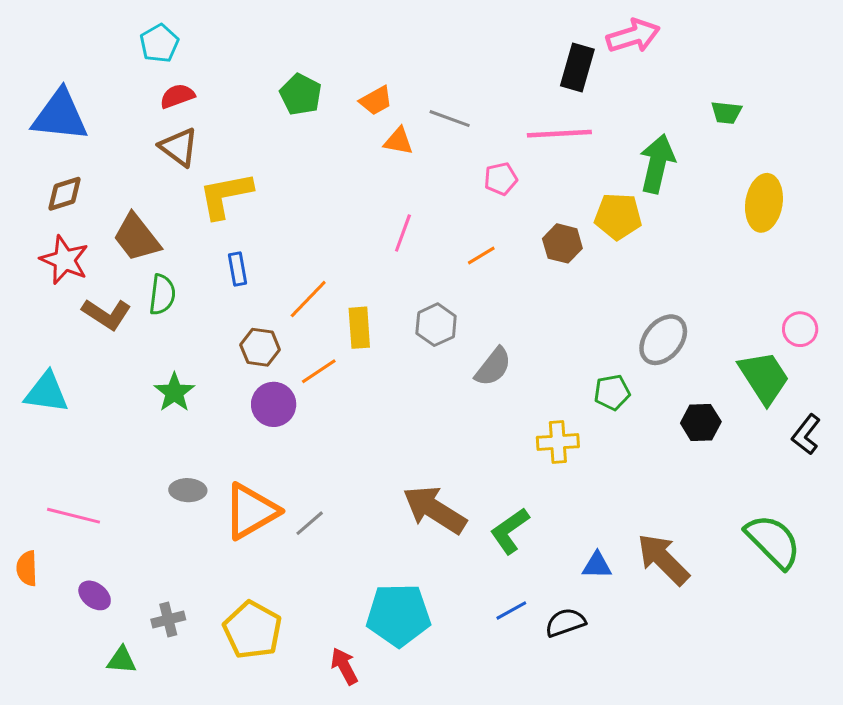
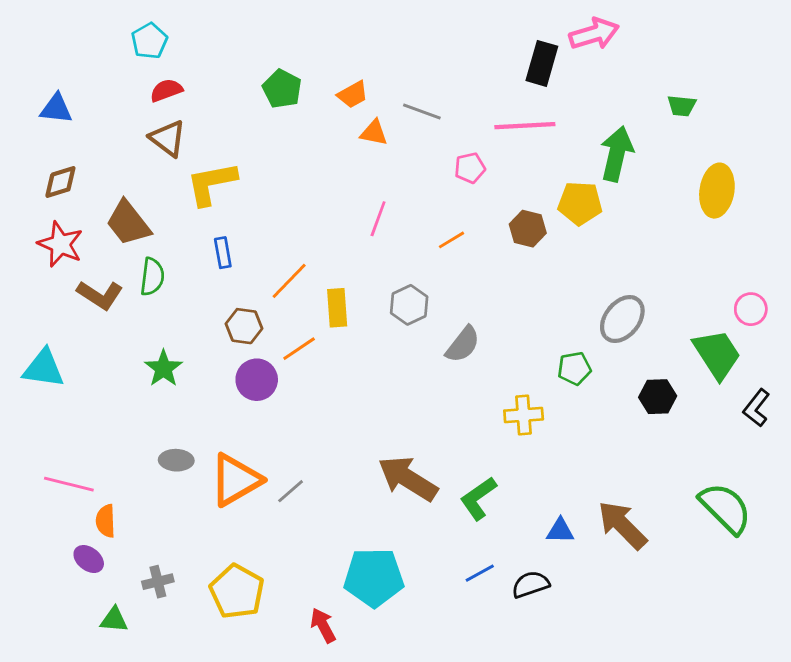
blue triangle: (60, 116) -> (56, 109), size x0.6
orange semicircle: (27, 568) -> (106, 521), moved

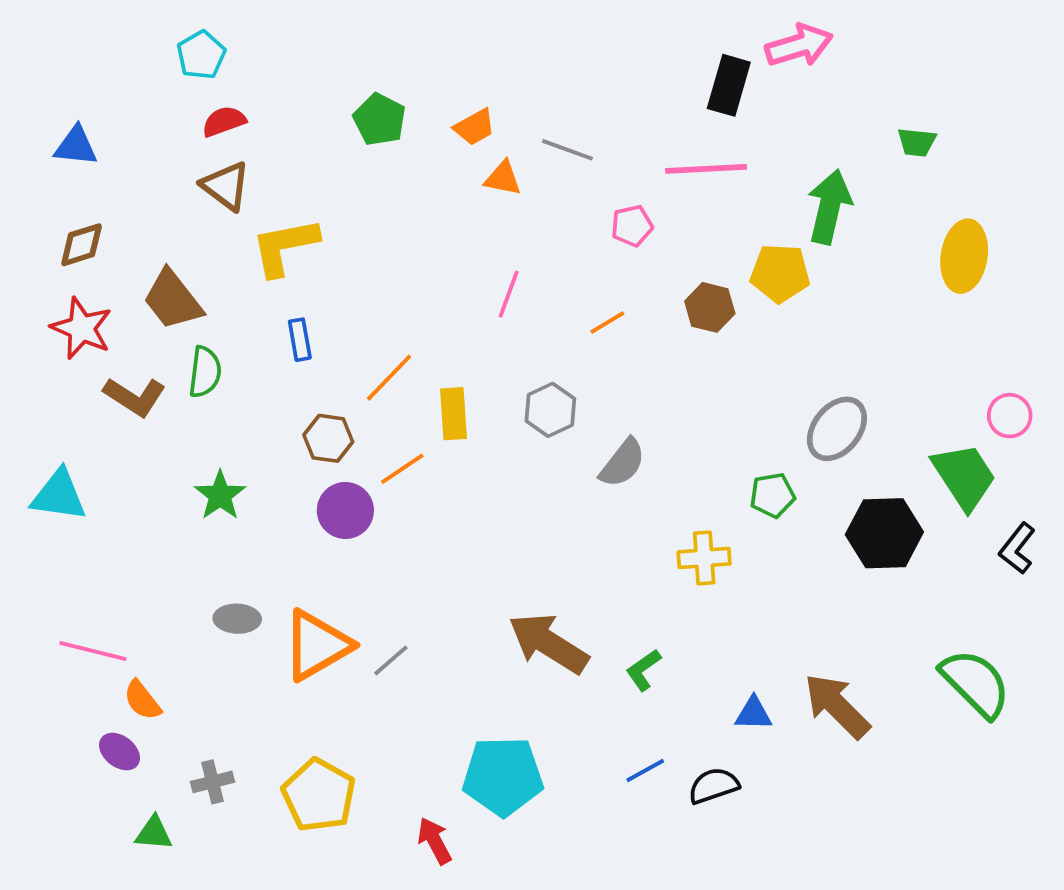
black hexagon: (658, 397) -> (884, 533), size x1.5
green L-shape: (478, 498) -> (643, 670), size x0.7
orange semicircle: (106, 521) -> (142, 700), turned -36

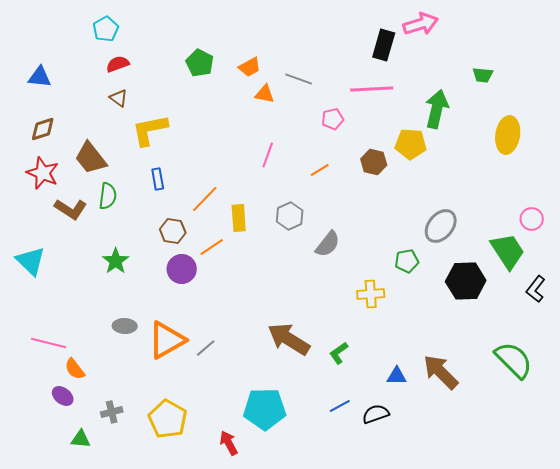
brown triangle: (226, 186) -> (119, 98), size x0.7
cyan triangle: (59, 495) -> (31, 261), turned 36

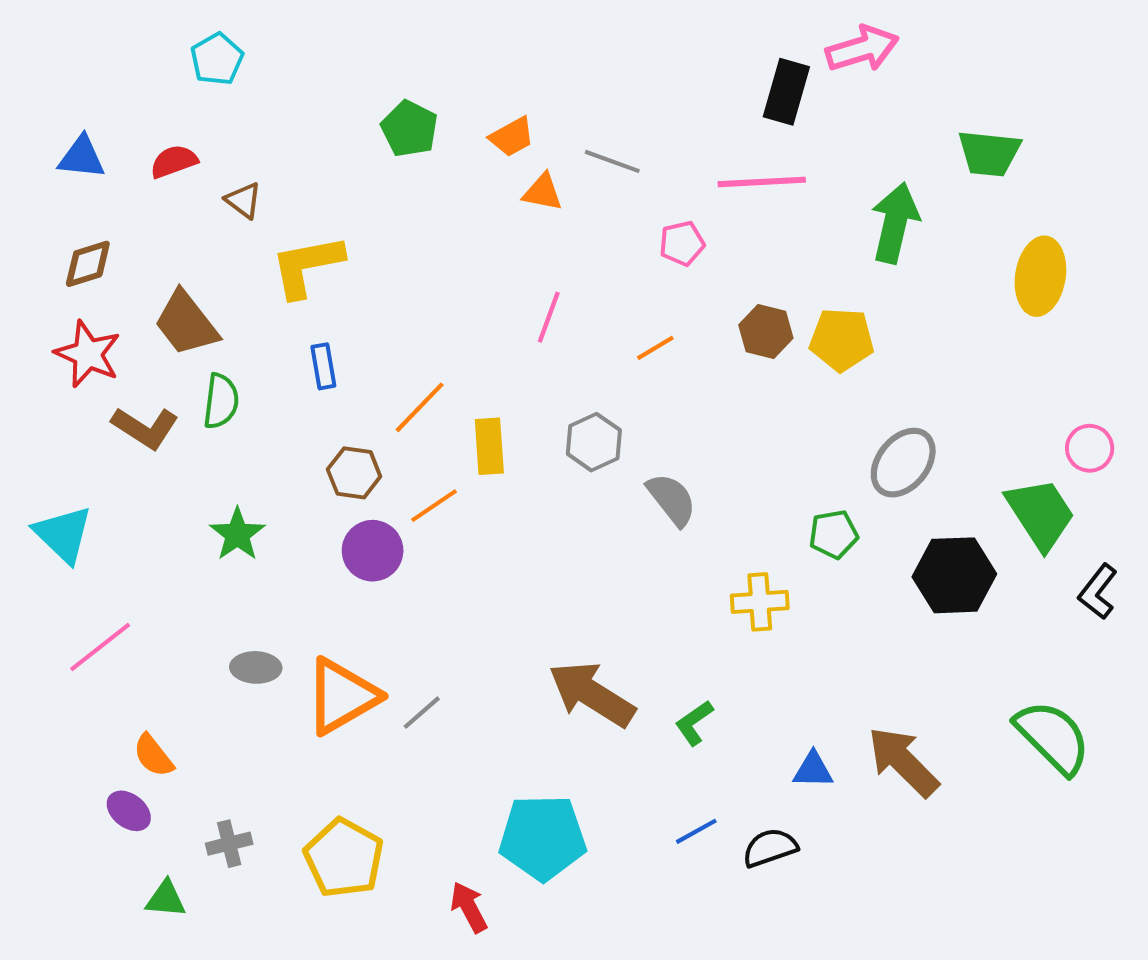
red semicircle: (118, 64) -> (174, 161), moved
green trapezoid: (483, 75) -> (989, 153), size x1.5
yellow pentagon: (411, 144) -> (842, 340), moved
gray semicircle: (328, 244) -> (672, 499), turned -76
pink line: (49, 343) -> (100, 647), moved, turned -52

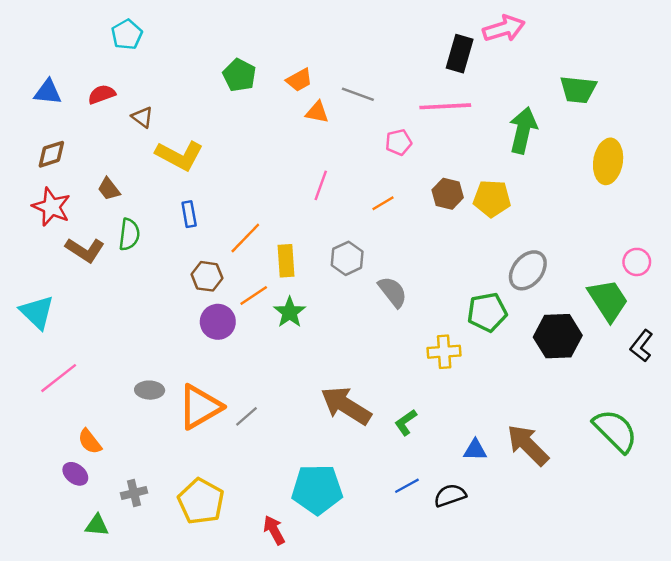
yellow L-shape: (307, 266) -> (179, 155), turned -141
brown trapezoid: (186, 323) -> (109, 189), size x0.6
green star: (237, 534) -> (290, 312), moved
green pentagon: (834, 534) -> (487, 312), size x1.4

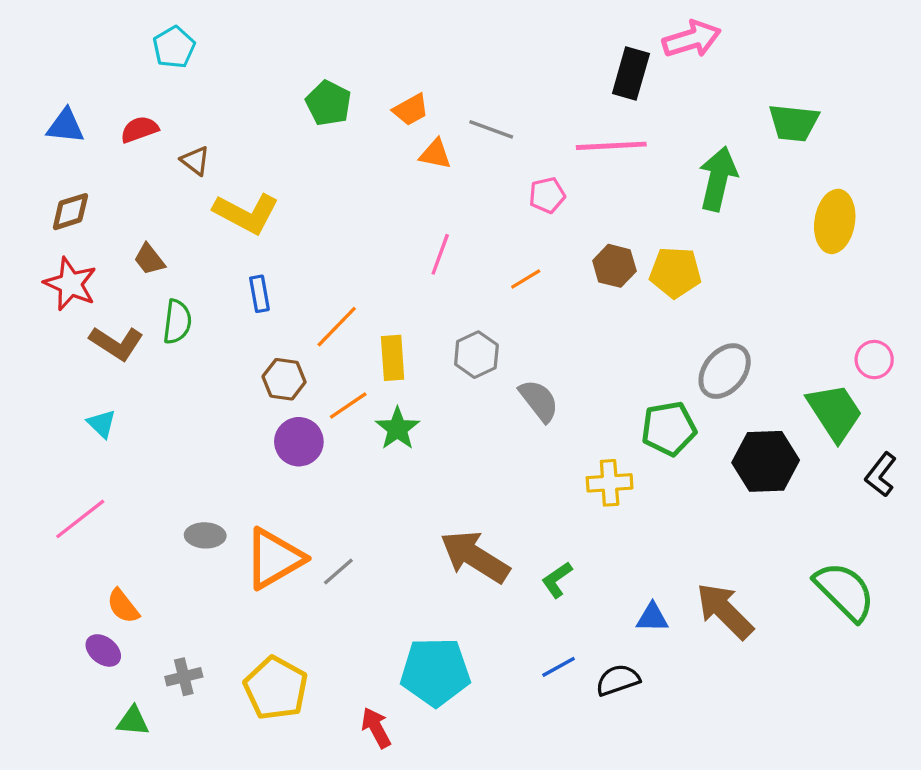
cyan triangle: (37, 312) -> (102, 424), moved, size x0.6

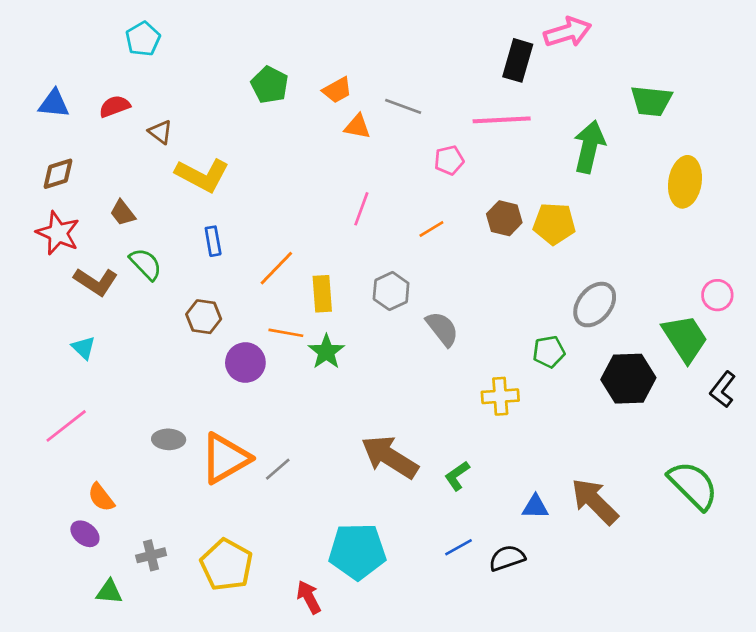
green semicircle: (177, 322) -> (146, 264), turned -51
brown hexagon: (284, 379) -> (204, 317), moved
orange line: (348, 406) -> (286, 333), turned 44
green pentagon: (669, 429) -> (549, 352), size x0.7

